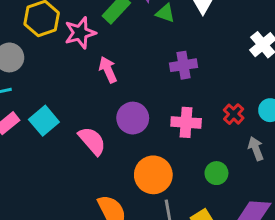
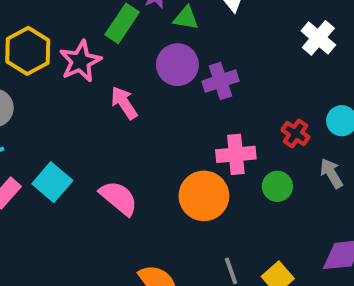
purple circle: (133, 118) -> (177, 65), moved
green circle: (216, 173) -> (277, 186), moved
orange circle: (153, 175) -> (204, 196), moved

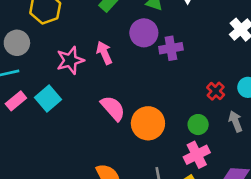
pink star: (80, 61) -> (70, 60), moved
pink cross: (236, 154) -> (197, 155), moved, turned -30
pink semicircle: (119, 198) -> (113, 108), moved

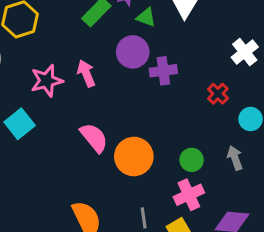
red cross: (216, 91) -> (218, 94), moved

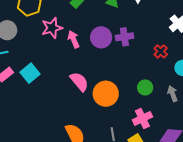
purple circle: (133, 52) -> (101, 37), moved
pink star: (47, 81) -> (52, 28), moved
green circle: (192, 160) -> (145, 87), moved

